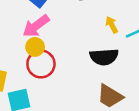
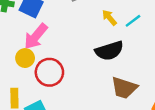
yellow circle: (35, 47) -> (25, 58), moved

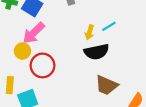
yellow arrow: (109, 18) -> (89, 32), moved, turned -128
cyan line: (133, 21) -> (109, 26), moved

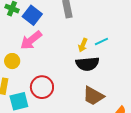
yellow circle: (22, 51) -> (12, 61), moved
red circle: (42, 65) -> (42, 87), moved

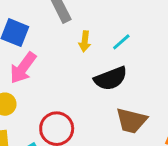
yellow arrow: (83, 45) -> (85, 41), moved

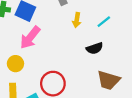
black semicircle: (111, 78) -> (95, 48), size x0.7

